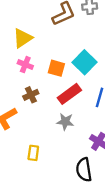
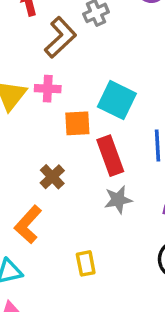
pink cross: (25, 65) -> (48, 89), moved
red rectangle: (69, 94) -> (110, 156), turned -55

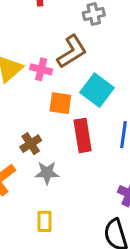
brown L-shape: (60, 37) -> (72, 52), moved
gray star: (118, 200) -> (47, 173), moved

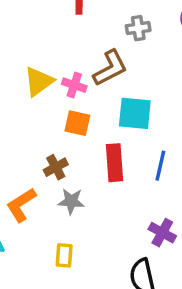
cyan square: (97, 90) -> (135, 113), turned -36
orange square: (60, 103) -> (77, 123), moved

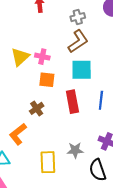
brown L-shape: (110, 68) -> (78, 41), moved
gray star: (71, 201) -> (75, 150), moved
yellow rectangle: (64, 255) -> (48, 162), size x1.5

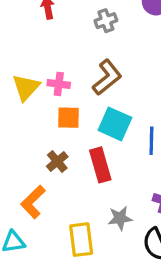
brown L-shape: (78, 41) -> (107, 77), moved
cyan square: (82, 70) -> (115, 124), moved, turned 30
red rectangle: (72, 102) -> (100, 165), moved

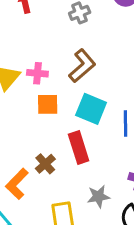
brown cross: (57, 161) -> (45, 164), moved

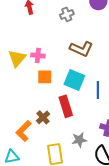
brown L-shape: (82, 66) -> (81, 49), moved, turned 65

